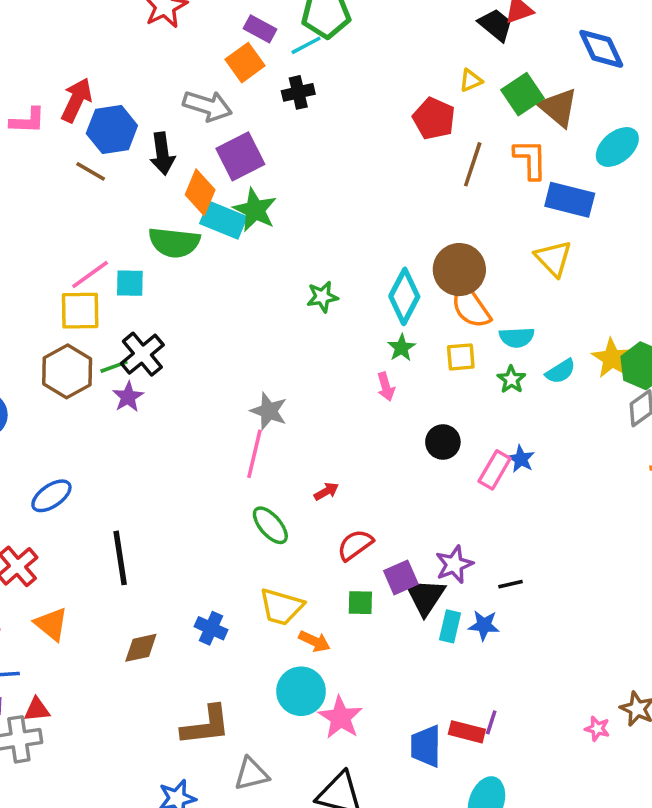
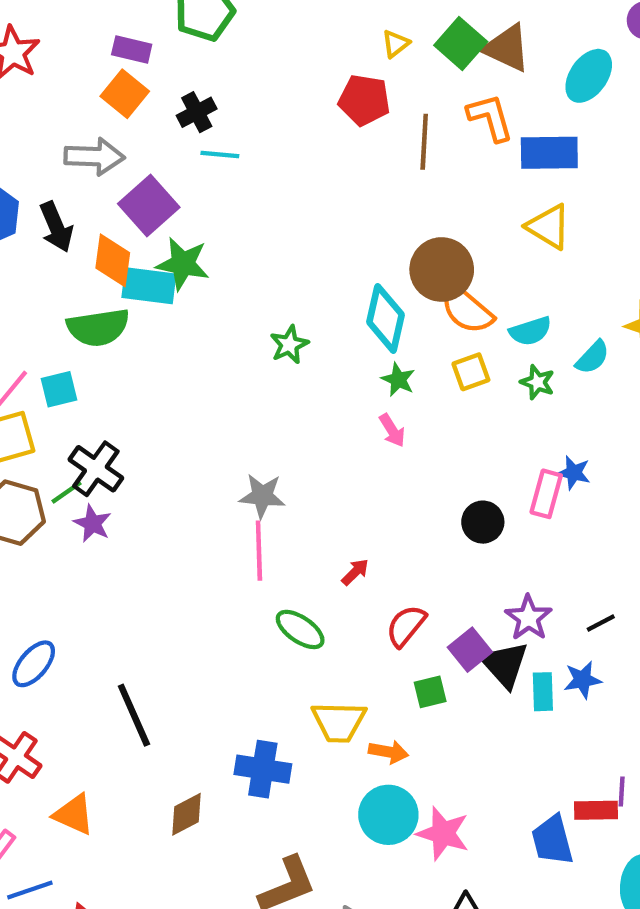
cyan line: (306, 45) -> (220, 155), moved, turned 48
black circle: (443, 442) -> (483, 522), moved
blue cross: (211, 628) -> (263, 769), size x1.4

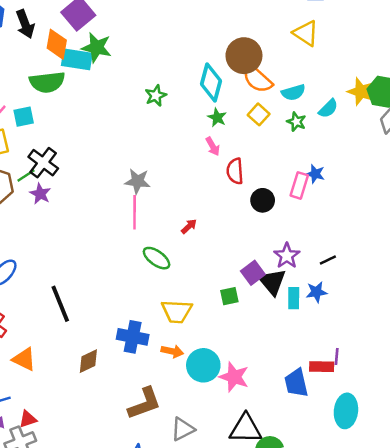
yellow square: (471, 372) -> (259, 114), turned -30
red semicircle: (406, 626) -> (235, 171), moved, turned -45
orange arrow: (388, 752) -> (172, 351), moved

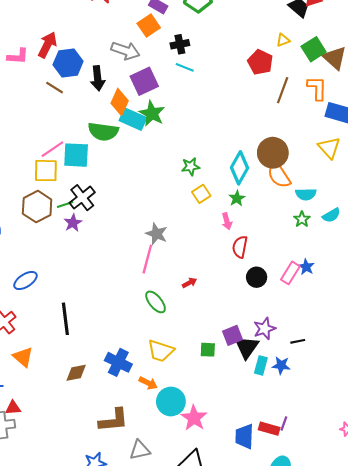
yellow square: (259, 114) -> (201, 194), moved
cyan square: (24, 117) -> (76, 155), size x1.5

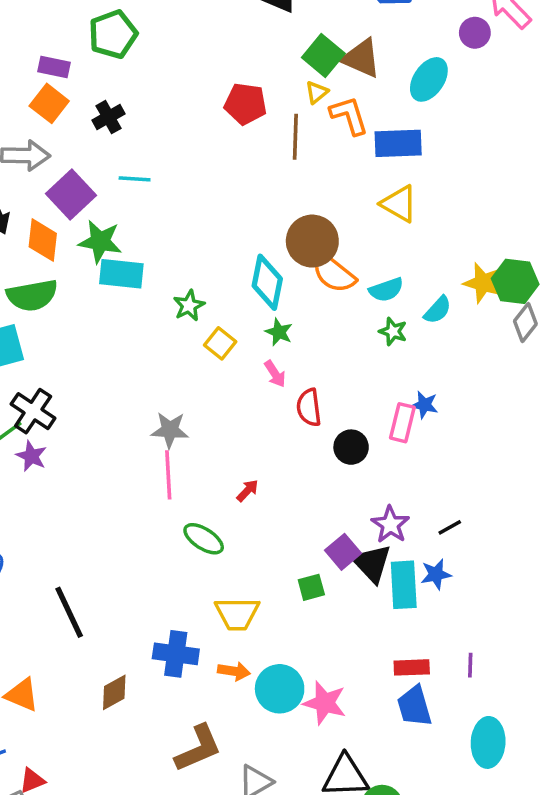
yellow triangle: (283, 40) -> (317, 92), moved
cyan line: (185, 67) -> (135, 179), moved
cyan rectangle: (133, 119) -> (121, 274), moved
cyan rectangle: (261, 365) -> (404, 585), size x1.5
red rectangle: (269, 429) -> (412, 667), moved

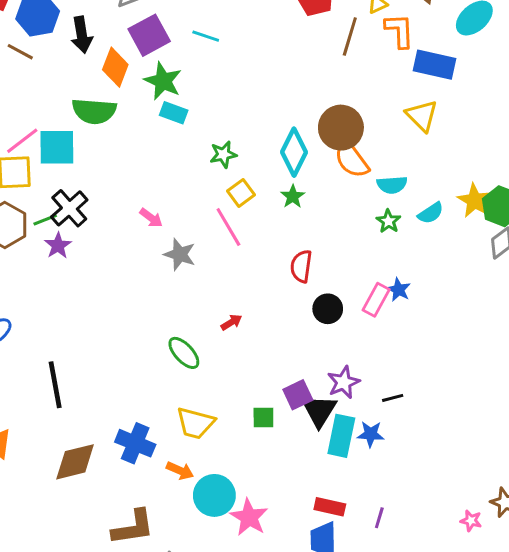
cyan rectangle: (121, 274) -> (174, 113), size x0.7
pink arrow: (275, 374) -> (151, 218), moved, turned -35
pink line: (168, 475) -> (228, 227), moved, turned -42
brown diamond: (114, 692) -> (75, 462), size x1.4

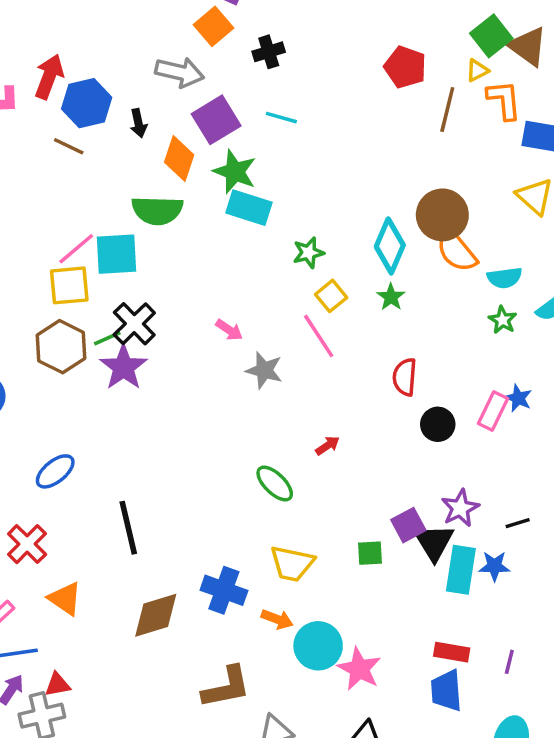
black arrow: (82, 35) -> (138, 123), size x0.7
cyan rectangle: (174, 113) -> (249, 208), size x1.4
purple star: (58, 246) -> (123, 367), size x1.5

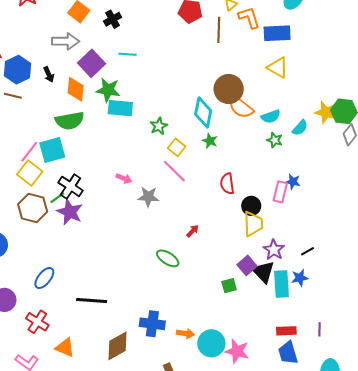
yellow square: (69, 285) -> (30, 173), turned -35
black line: (128, 528) -> (92, 301), turned -60
yellow trapezoid: (292, 564) -> (253, 224), moved, turned -92

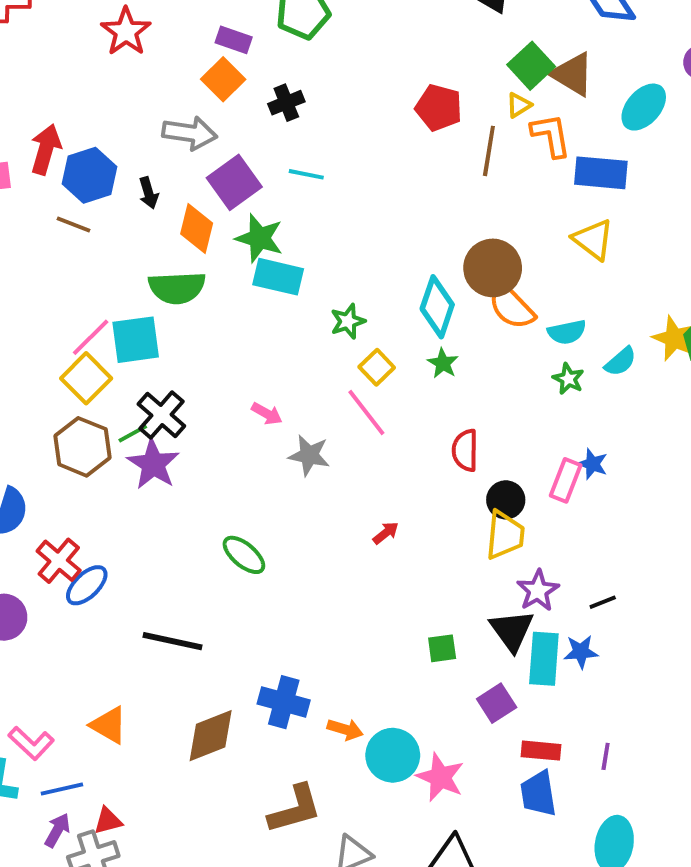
green ellipse: (168, 258) -> (244, 555), moved
purple square: (247, 265) -> (497, 703), moved
red cross: (37, 322) -> (59, 561), moved

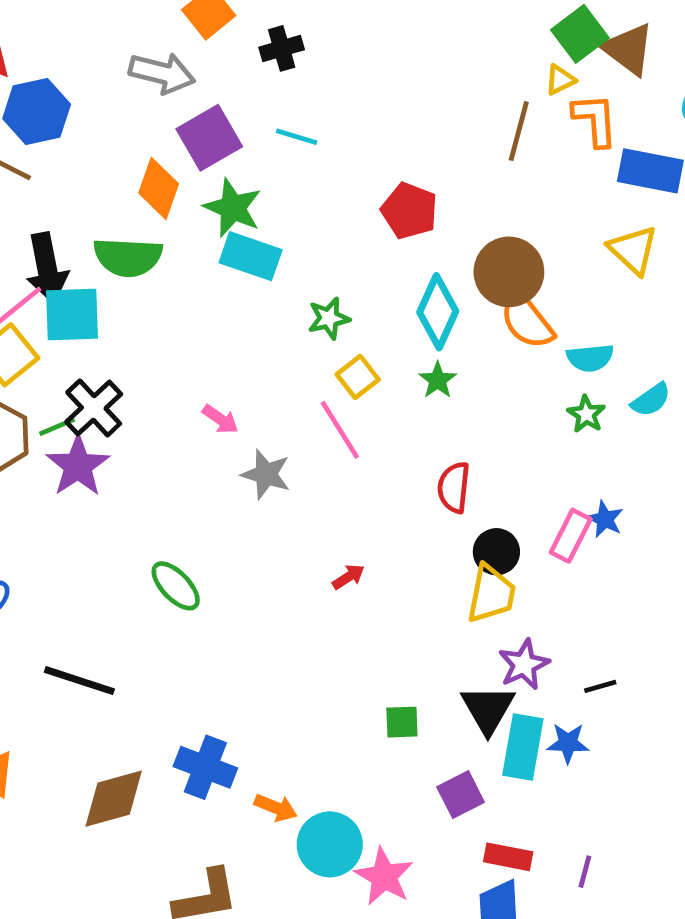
red pentagon: (439, 108) -> (409, 211), moved
black arrow: (149, 193) -> (47, 268), moved, size x1.8

